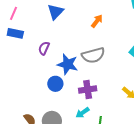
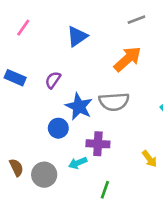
orange arrow: (97, 21) -> (127, 59), size x1.6
blue rectangle: (15, 33) -> (15, 78), moved
cyan arrow: (83, 113) -> (78, 163), moved

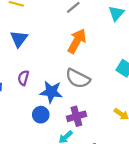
blue triangle: (77, 36) -> (19, 39), moved
gray semicircle: (114, 102) -> (78, 78), turned 50

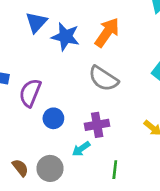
purple semicircle: (23, 78) -> (30, 93), moved, size x1.5
blue star: (51, 92) -> (66, 37), moved

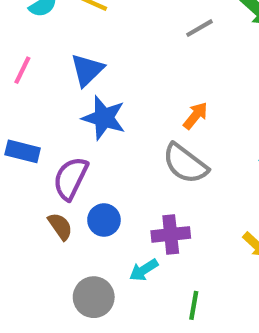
orange arrow: (107, 32) -> (196, 116), moved, size x0.6
blue star: (66, 37) -> (104, 118), moved
brown semicircle: (20, 168) -> (60, 226), moved

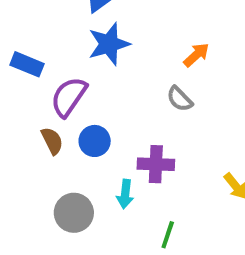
blue star: (104, 118) -> (109, 44), turned 30
gray semicircle: (185, 164) -> (180, 99), size x0.6
cyan arrow: (144, 270) -> (125, 194), turned -60

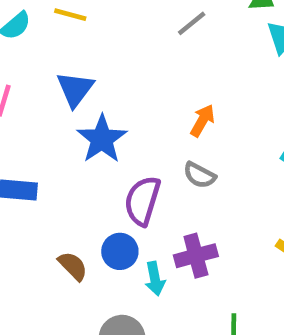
purple semicircle: (69, 97) -> (142, 201), moved
cyan arrow: (125, 194) -> (155, 279), moved

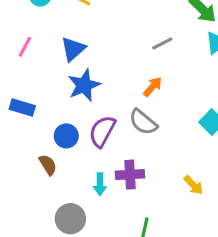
gray line: (192, 23) -> (162, 43), moved
gray semicircle: (199, 175) -> (143, 122), size x1.4
blue circle: (120, 251) -> (66, 136), moved

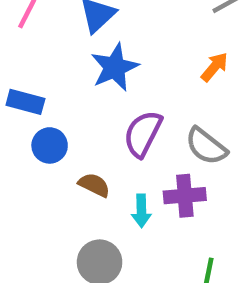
gray semicircle: (143, 122) -> (206, 146), moved
blue circle: (66, 136) -> (50, 145), moved
brown semicircle: (48, 165) -> (94, 185), moved, turned -30

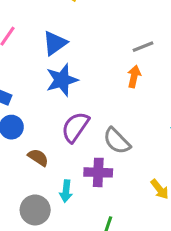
orange arrow: (214, 67) -> (134, 76), moved, turned -35
cyan arrow: (141, 211) -> (66, 191), moved

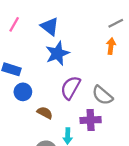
blue triangle: (55, 43) -> (50, 26), turned -42

